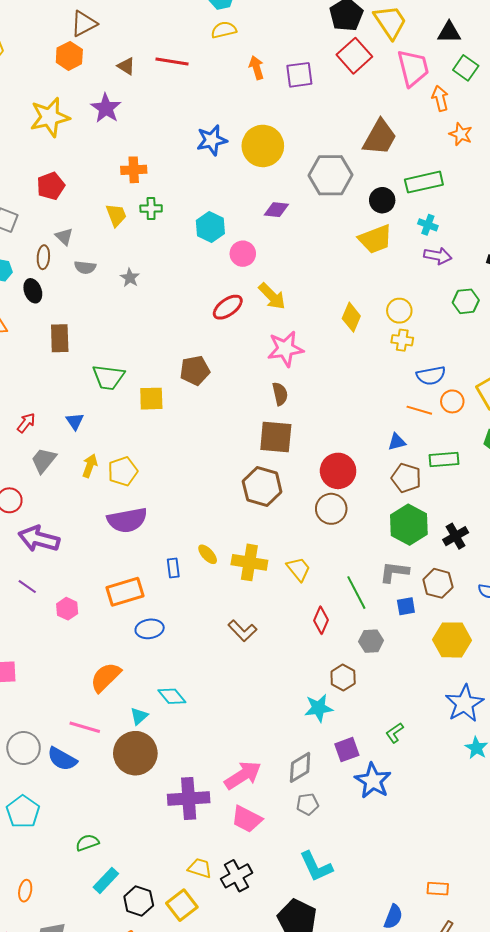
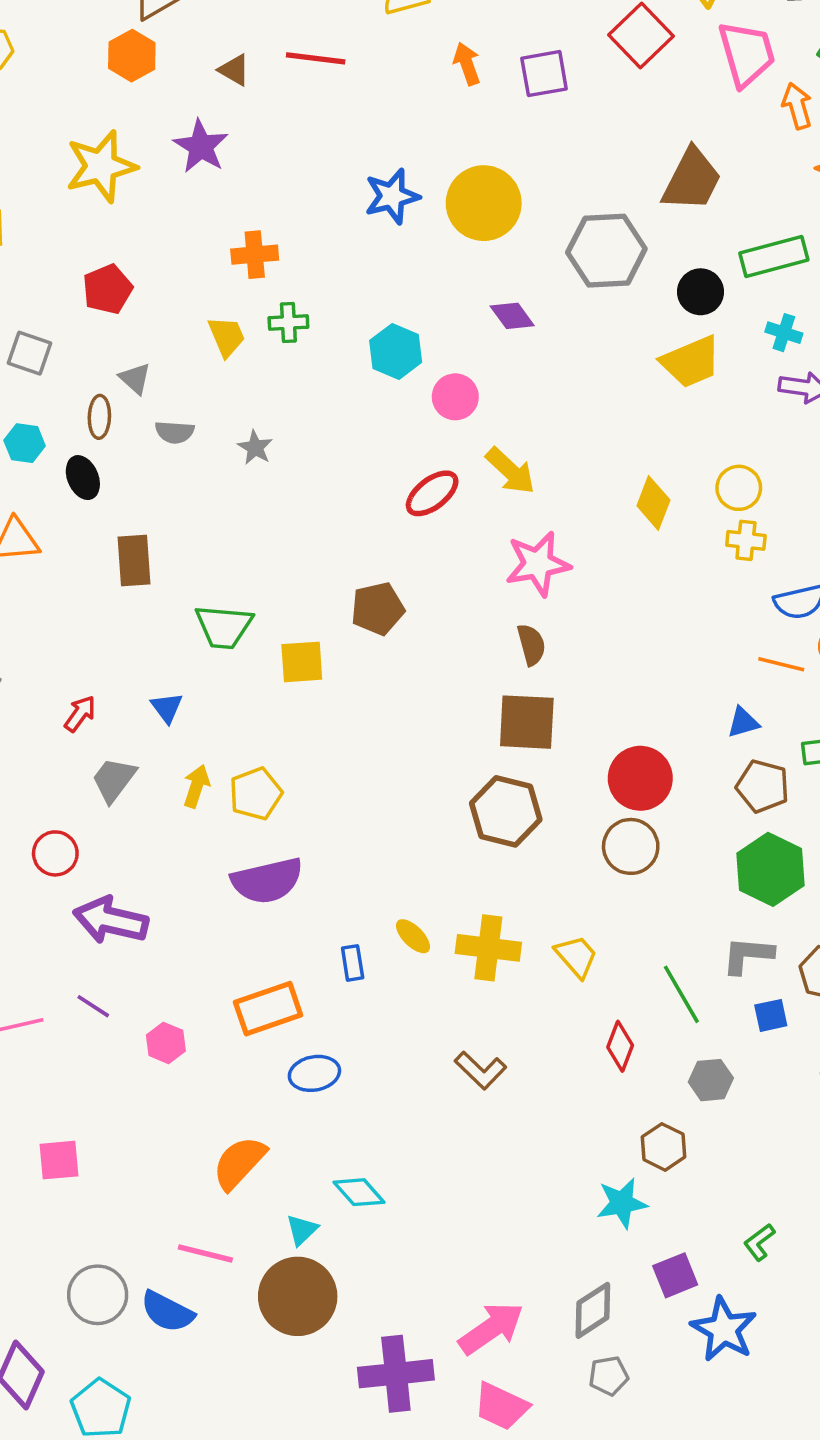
purple diamond: (276, 210) -> (512, 316), turned 50

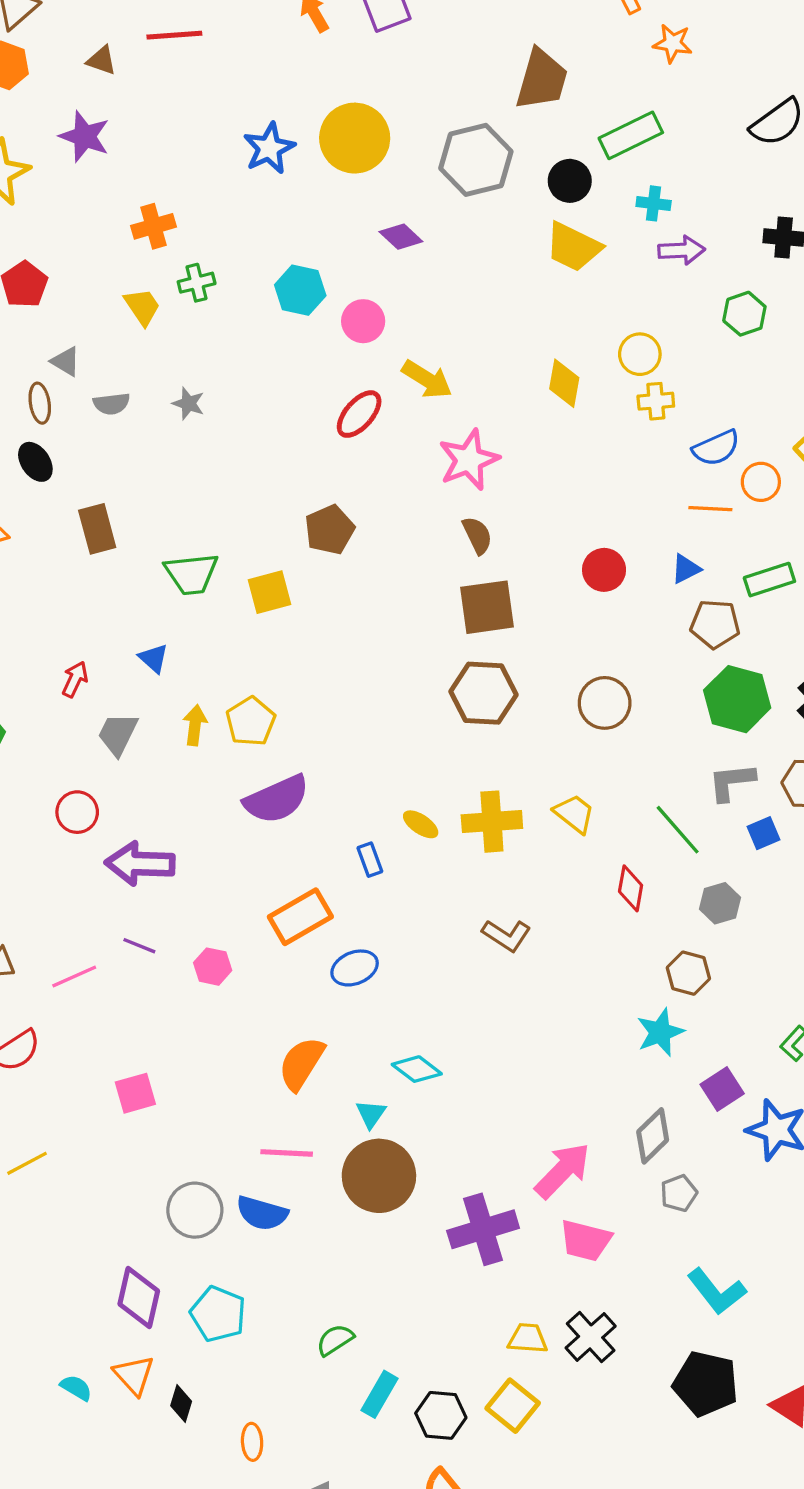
yellow trapezoid: (691, 362) -> (573, 247), turned 60
red circle: (640, 778) -> (604, 570), moved, size x0.7

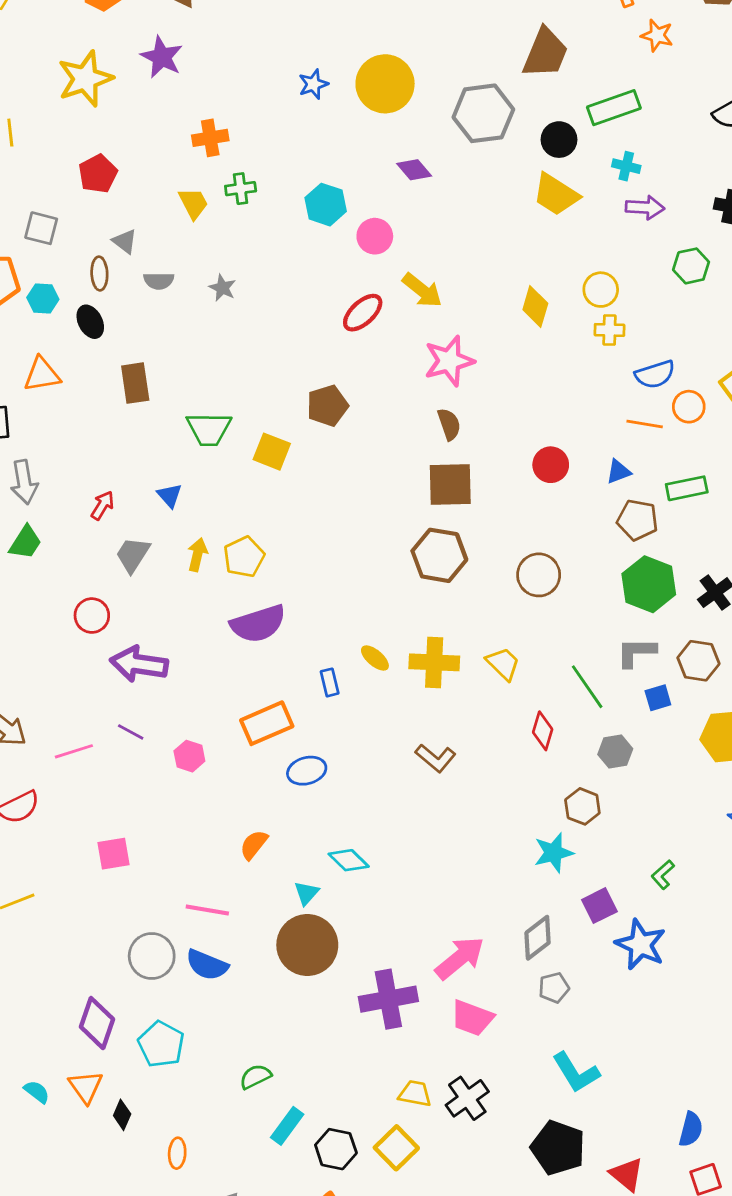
blue star: (269, 148) -> (313, 84), size x0.7
yellow square: (269, 592) -> (272, 452), turned 30
orange semicircle: (301, 1063) -> (254, 845), size x0.7
pink line: (287, 1153) -> (207, 910), moved

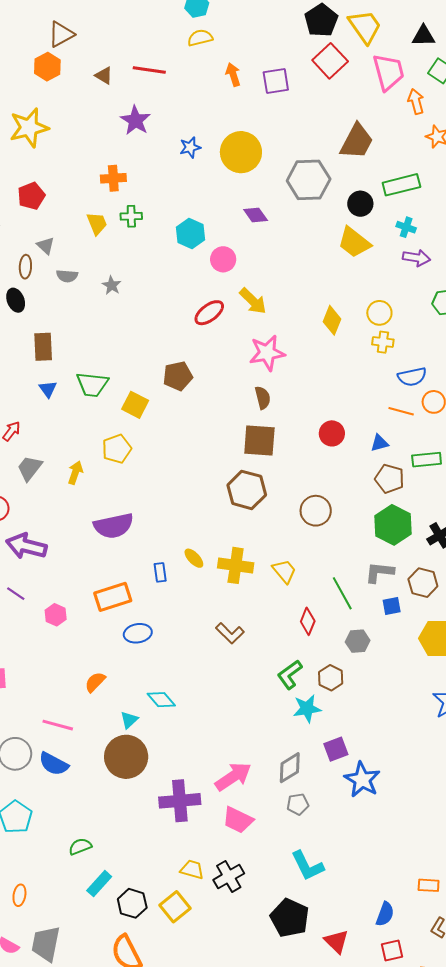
purple star: (162, 57) -> (136, 120), moved
blue triangle: (170, 495) -> (48, 389), moved
yellow pentagon: (244, 557) -> (117, 449), moved
green L-shape: (663, 875) -> (290, 675), moved, size x1.4

